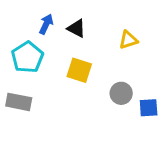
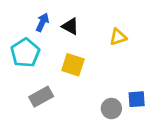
gray circle: (121, 93) -> (111, 109), moved
gray rectangle: (19, 102) -> (41, 97), moved, turned -40

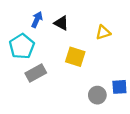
yellow square: (73, 65) -> (75, 57), moved
gray rectangle: (41, 97) -> (36, 73), moved

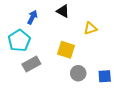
black triangle: (61, 23) -> (63, 11), moved
gray circle: (97, 95) -> (78, 73), moved

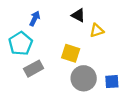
black triangle: (63, 11) -> (78, 15), moved
gray circle: (78, 73) -> (84, 78), size x1.5

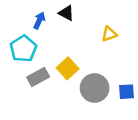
black triangle: (78, 15) -> (66, 13), moved
yellow square: (71, 53) -> (68, 68), moved, turned 30

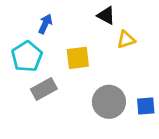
black triangle: (66, 13) -> (106, 15), moved
yellow square: (68, 68) -> (78, 58), moved, turned 35

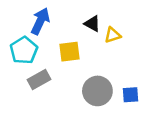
black triangle: (106, 15) -> (92, 24), moved
blue arrow: (45, 24) -> (40, 21), size x1.5

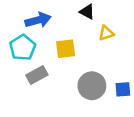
blue arrow: (40, 21) -> (38, 20), turned 50
black triangle: (92, 24) -> (87, 12), moved

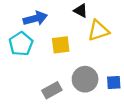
yellow triangle: (106, 33) -> (98, 31), size x1.5
gray rectangle: (37, 75) -> (52, 90), moved

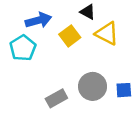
yellow triangle: (98, 31) -> (107, 34), turned 45
yellow square: (61, 45) -> (70, 36), moved, turned -30

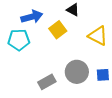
yellow triangle: (107, 34) -> (98, 36), moved
cyan pentagon: (23, 48) -> (19, 40), turned 30

